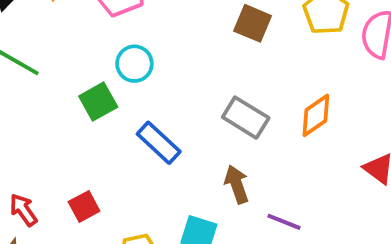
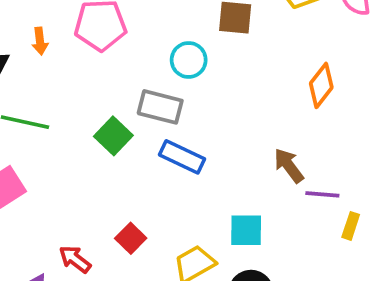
cyan circle: (134, 64) -> (189, 60), moved
gray rectangle: (246, 118) -> (160, 107), moved
brown arrow: (237, 184) -> (289, 166), moved

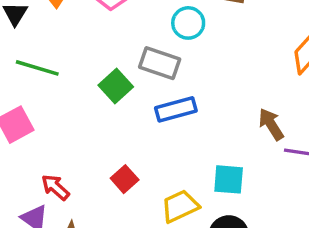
blue rectangle: (182, 157) -> (176, 109), turned -45
red arrow: (75, 259) -> (55, 187), moved

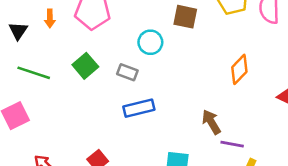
gray rectangle: (160, 63) -> (127, 72), size x0.7
green square: (116, 86) -> (85, 66), moved

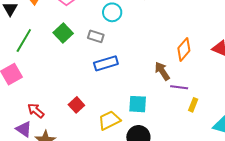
orange diamond: (239, 69) -> (184, 49), moved
green line: (34, 73) -> (24, 41), turned -75

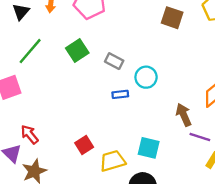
cyan circle: (112, 12) -> (146, 77), moved
blue rectangle: (106, 63) -> (120, 94), size x0.6
red square: (76, 105) -> (84, 145), moved

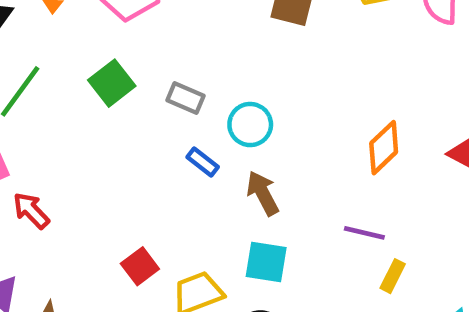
blue rectangle: (120, 94) -> (203, 162), turned 49
brown arrow: (184, 115) -> (263, 193), moved
red arrow: (30, 135) -> (31, 211), moved

